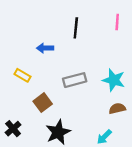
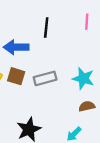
blue arrow: (45, 48) -> (16, 47), size x1.5
brown square: (43, 103) -> (16, 76), moved, turned -36

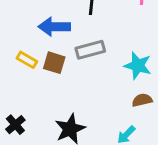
gray rectangle: (45, 78) -> (90, 50), moved

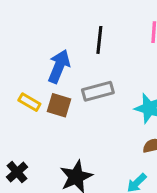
blue arrow: (54, 27) -> (59, 66), turned 112

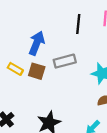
black line: (99, 40) -> (78, 24), moved

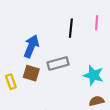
yellow rectangle: (15, 69) -> (11, 82), moved, turned 40

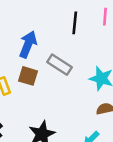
gray rectangle: (58, 63) -> (60, 65), turned 48

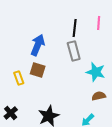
gray rectangle: (60, 65) -> (74, 51), moved, turned 42

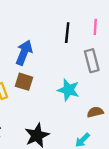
gray rectangle: (74, 51) -> (92, 61), moved
cyan star: (96, 72) -> (68, 90), moved

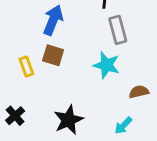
gray rectangle: (92, 61) -> (118, 30), moved

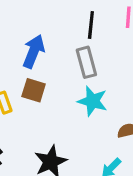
gray rectangle: (118, 30) -> (86, 62), moved

